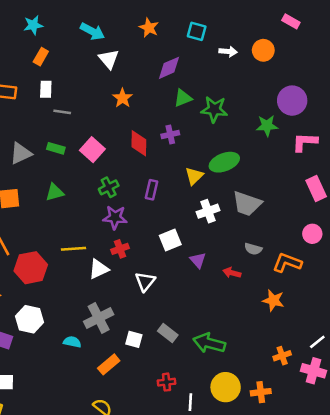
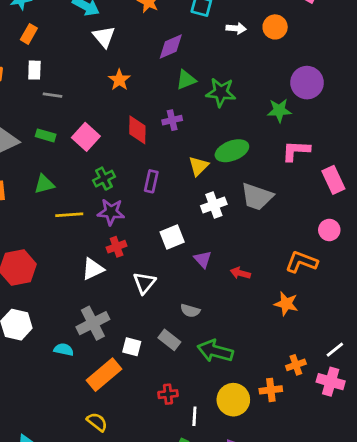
pink L-shape: (305, 142) -> (296, 151), moved
yellow line: (73, 249) -> (69, 215), moved
gray semicircle: (253, 249) -> (190, 311), moved
orange rectangle: (109, 364) -> (104, 375), size x1.4
orange cross: (261, 392) -> (271, 390), moved

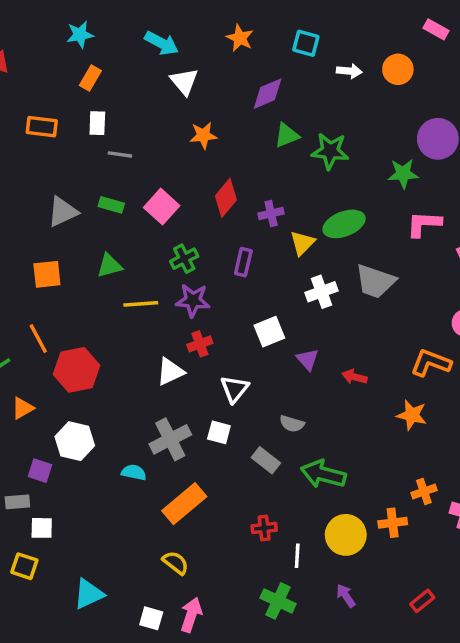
orange star: (119, 80) -> (203, 135), turned 30
purple cross: (172, 120) -> (271, 214), moved
red diamond: (137, 130) -> (226, 198), turned 40
white square: (132, 347) -> (219, 432), moved

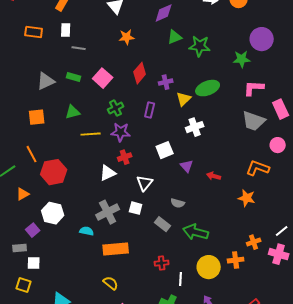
gray trapezoid: (375, 281) -> (254, 121), moved
purple square: (40, 471) -> (33, 230), turned 32
orange rectangle: (184, 504) -> (116, 249), turned 35

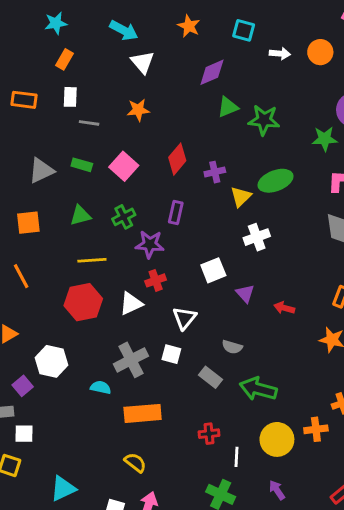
orange star: (127, 37) -> (138, 110), moved
green cross: (116, 108) -> (124, 217), moved
purple rectangle: (150, 110) -> (176, 213), moved
yellow line: (91, 134) -> (92, 260), moved
red hexagon: (54, 172) -> (83, 302), moved

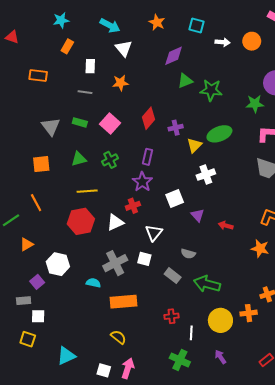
white rectangle: (70, 97) -> (90, 66), moved
gray triangle: (41, 171) -> (51, 127), turned -42
purple star: (150, 244) -> (142, 182), moved, turned 30

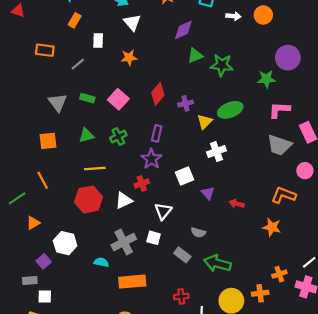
gray line: (85, 92) -> (78, 64), moved, turned -48

